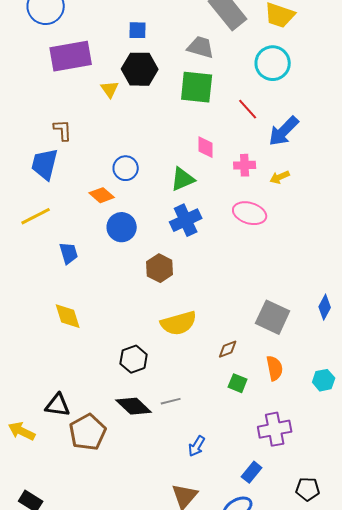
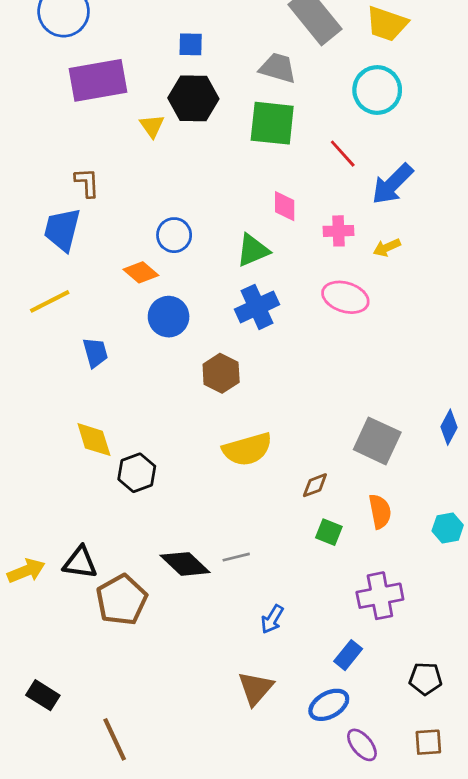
black hexagon: (134, 359) -> (137, 473), moved
yellow arrow: (22, 431) -> (26, 571), moved, turned 132

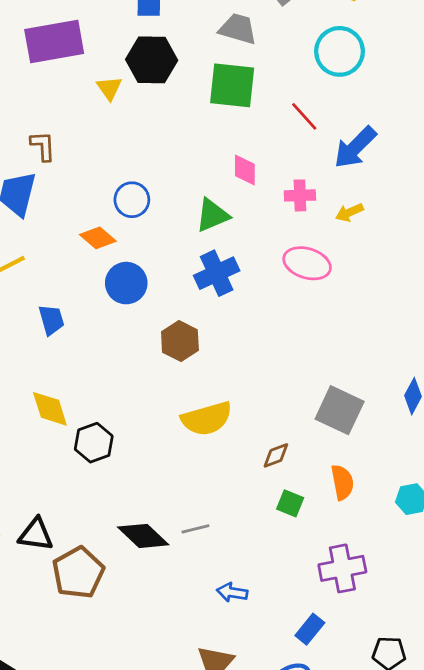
blue arrow: (272, 619) -> (232, 592), turned 68

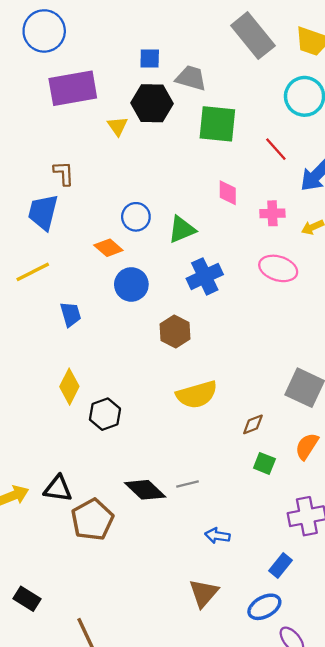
gray trapezoid: (238, 29) -> (191, 78), moved
green triangle: (212, 215) -> (182, 229), moved
yellow diamond: (50, 409) -> (69, 387), turned 44
orange semicircle: (342, 482) -> (307, 446), turned -136

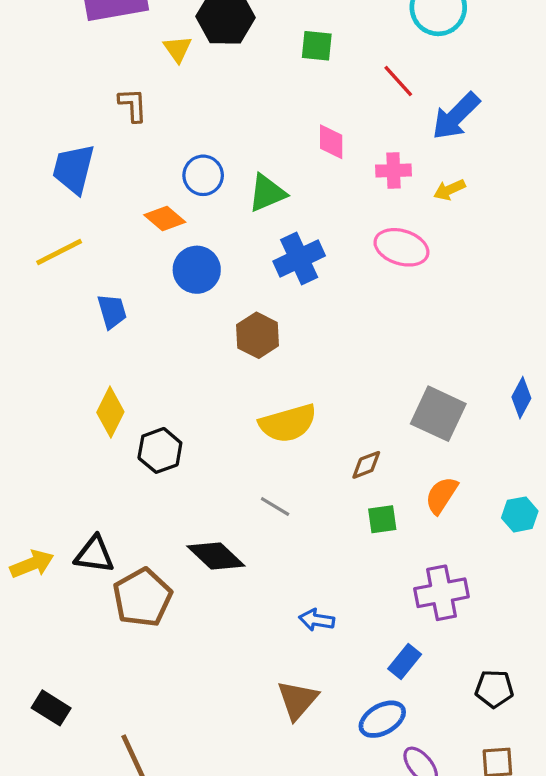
green square: (217, 124) -> (317, 46), size x0.6
brown L-shape: (64, 173) -> (133, 105), moved
green square: (264, 463) -> (382, 519), turned -30
gray line: (188, 484) -> (275, 506), moved, turned 45

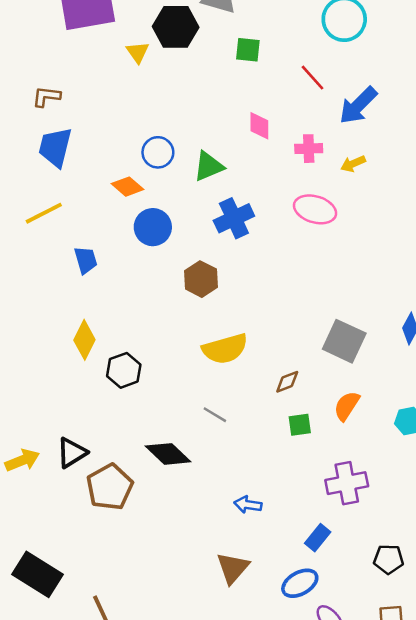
brown L-shape: (133, 105) -> (46, 97), moved, turned -80
black triangle: (94, 554) -> (72, 453), turned -40
black rectangle: (51, 708) -> (37, 574), size x1.6

